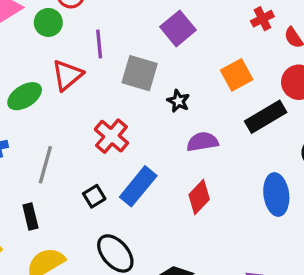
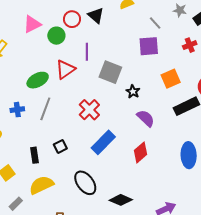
purple square: (178, 28) -> (149, 46), moved, turned 30
purple semicircle: (202, 142) -> (146, 118), turned 48
gray line: (45, 165) -> (45, 109), moved
black square: (94, 196) -> (60, 146), moved

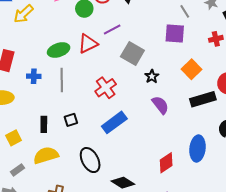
purple line: (87, 52) -> (112, 29), turned 54
orange square: (171, 79) -> (191, 69), turned -30
gray line: (45, 109) -> (62, 80), turned -30
red diamond: (141, 152) -> (166, 163), moved

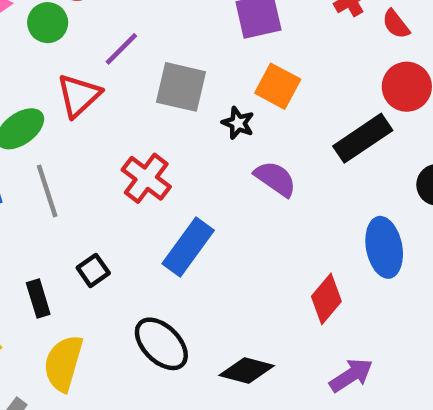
orange square: (191, 69) -> (278, 86), moved
yellow semicircle: (46, 155) -> (63, 363), turned -40

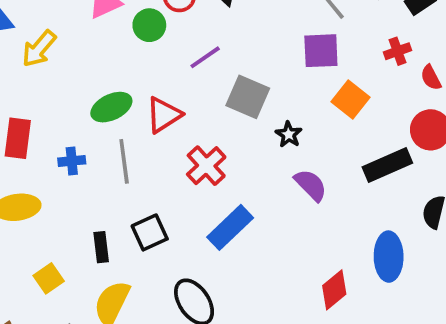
orange square: (278, 86) -> (350, 99), moved
red triangle: (79, 96) -> (164, 115), moved
black square: (93, 270) -> (150, 232), size x1.4

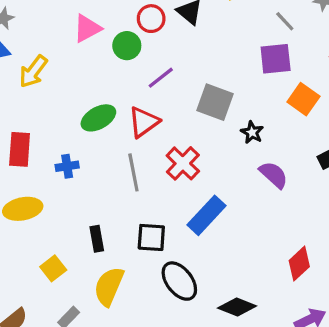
purple line: (205, 57) -> (161, 78), moved
gray line: (124, 161) -> (133, 172), moved
black square: (150, 232) -> (151, 237), moved, turned 32

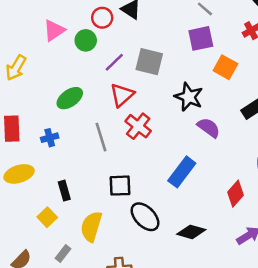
gray square: (215, 102) -> (149, 62), moved
red triangle: (144, 122) -> (122, 95), moved
black star: (252, 132) -> (189, 97), size x1.6
blue rectangle: (206, 215) -> (182, 172), moved
black rectangle: (97, 239) -> (64, 191), moved

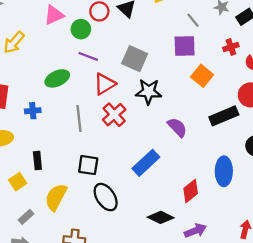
purple line: (114, 62) -> (88, 56), moved, turned 54
black star: (189, 97) -> (149, 92), moved, turned -30
black diamond: (191, 232) -> (161, 217), moved

